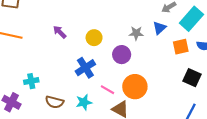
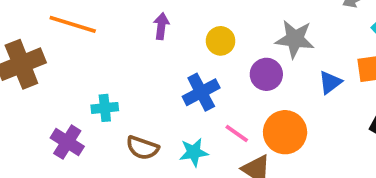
blue triangle: (160, 28) -> (330, 82), moved
purple arrow: (60, 32) -> (161, 26), turned 48
gray star: (136, 33) -> (295, 39), size x1.5

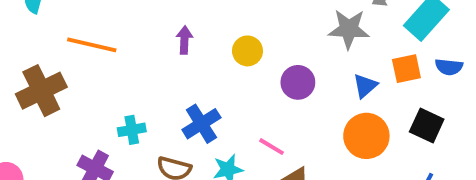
gray star: (295, 39) -> (349, 29), moved
blue cross: (201, 92) -> (201, 124), moved
orange circle: (285, 132) -> (366, 136), moved

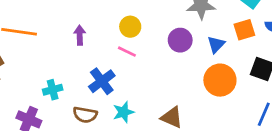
purple arrow: (184, 40) -> (80, 35), moved
purple circle: (298, 82) -> (180, 40), moved
pink line: (272, 147) -> (127, 52), moved

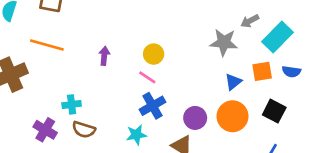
purple circle: (180, 40) -> (195, 118), moved
blue cross: (102, 81) -> (152, 106), moved
brown semicircle: (85, 115) -> (84, 130), moved

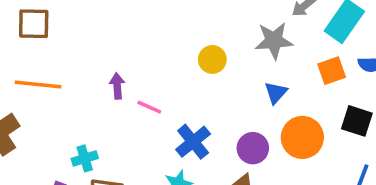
yellow circle: (154, 54) -> (212, 59), moved
pink line: (147, 77) -> (149, 107), moved
blue triangle: (233, 82) -> (276, 93), moved

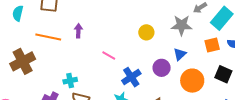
purple arrow: (117, 86) -> (78, 31), moved
purple circle: (253, 148) -> (162, 68), moved

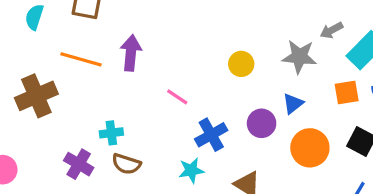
purple arrow: (78, 31) -> (131, 53), size x1.5

